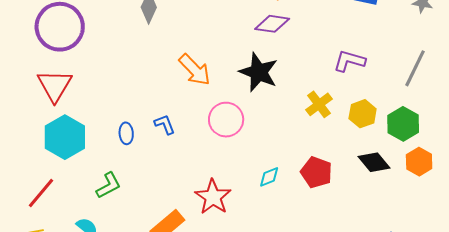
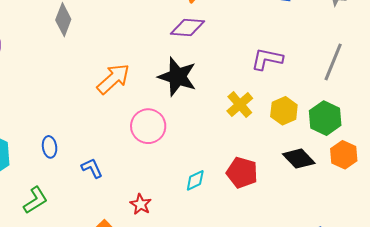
orange arrow: (195, 70) -> (113, 79), turned -84
blue L-shape: (165, 124) -> (92, 168), moved
red star: (213, 197) -> (141, 204), size x0.6

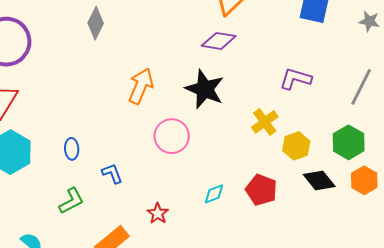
orange arrow: (113, 79) -> (141, 86), turned -30
yellow hexagon: (284, 111) -> (296, 146), moved
green L-shape: (35, 200) -> (71, 201), moved

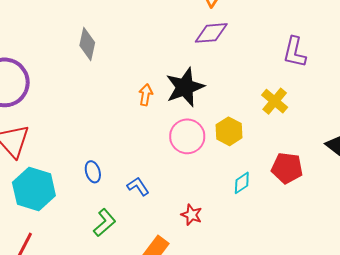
purple L-shape: (296, 79) -> (295, 52), turned -80
orange arrow: (141, 86) -> (146, 95), size x0.6
black star: (205, 89) -> (185, 87), moved, turned -30
yellow hexagon: (296, 146) -> (229, 131), moved

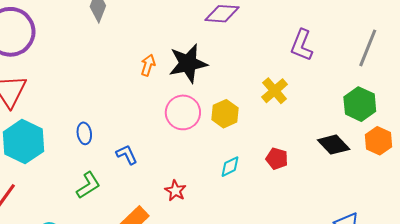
red pentagon: (287, 168) -> (277, 159), size x0.7

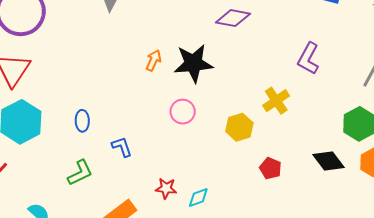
pink circle: (183, 112) -> (183, 112), size x0.7
yellow hexagon: (225, 114) -> (239, 127), moved
cyan diamond: (230, 167) -> (198, 197), moved
red star: (175, 191) -> (166, 188), turned -30

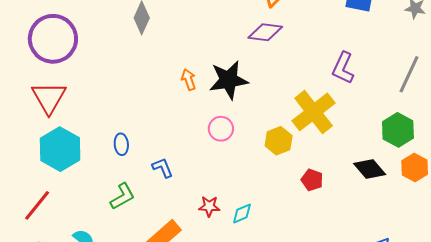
orange arrow: (153, 60) -> (189, 80), turned -40
yellow cross: (276, 101) -> (314, 112), size x1.6

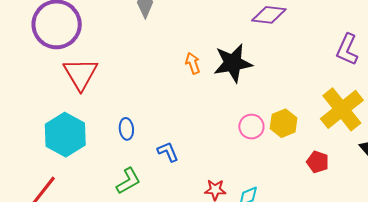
red triangle: (49, 98) -> (81, 74), moved
yellow cross: (314, 112) -> (342, 109), moved
pink circle: (221, 129) -> (251, 127), moved

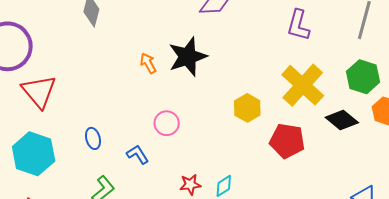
pink circle: (251, 127) -> (167, 123), moved
red pentagon: (318, 162) -> (287, 141), size x1.6

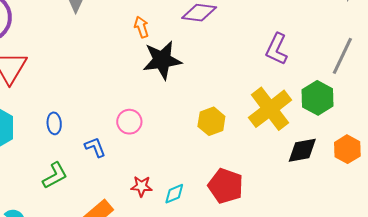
orange arrow: (148, 63) -> (141, 27), moved
green hexagon: (363, 77) -> (318, 98), moved
black diamond: (342, 120) -> (302, 150), turned -60
red pentagon: (287, 141) -> (226, 186), moved

